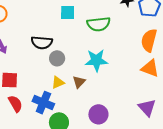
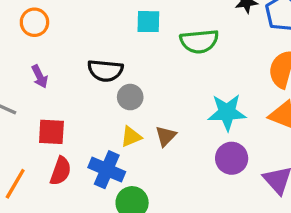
cyan star: (96, 60) -> (227, 112), moved
red semicircle: (15, 104) -> (61, 171), turned 48
purple circle: (98, 114) -> (232, 158), moved

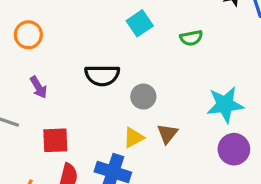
cyan square: (148, 22) -> (140, 23), turned -30
green semicircle: (199, 41) -> (191, 38), size x0.6
gray circle: (130, 97) -> (143, 97), moved

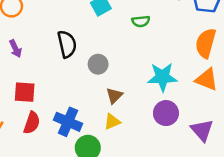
black semicircle: (102, 75) -> (67, 44), turned -108
yellow triangle: (134, 138) -> (112, 122), moved

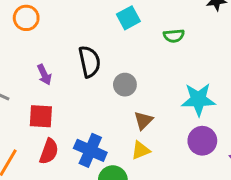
purple arrow: (15, 49) -> (44, 75), moved

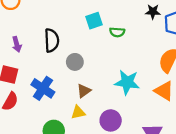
cyan square: (128, 18) -> (94, 21), moved
purple circle: (202, 141) -> (111, 120), moved
blue cross: (90, 150) -> (43, 88), moved

